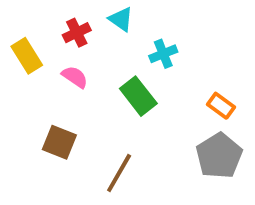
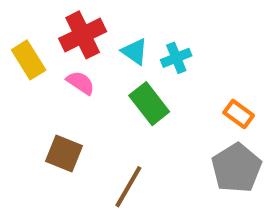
cyan triangle: (121, 19) -> (135, 52), moved
red cross: (77, 33) -> (83, 35), size x1.5

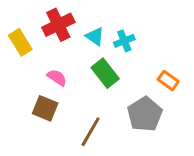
pink semicircle: (81, 83) -> (57, 78), moved
gray pentagon: (236, 168) -> (145, 114), moved

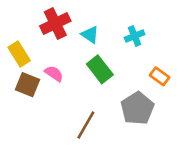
cyan cross: (124, 41) -> (135, 36), moved
yellow rectangle: (20, 42) -> (19, 54), moved
brown square: (45, 108) -> (28, 85), moved

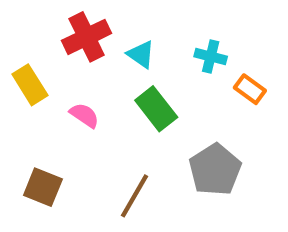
cyan cross: (135, 36) -> (211, 56), turned 36
orange rectangle: (160, 76) -> (250, 89), moved
brown square: (28, 85) -> (43, 187), moved

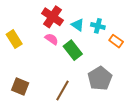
red cross: (87, 37) -> (52, 17), moved, turned -30
cyan triangle: (141, 54) -> (78, 25), moved
pink semicircle: (84, 115) -> (51, 39), moved

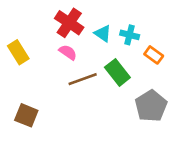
green rectangle: (73, 50) -> (117, 72), moved
gray pentagon: (100, 78) -> (151, 106), moved
brown line: (63, 91) -> (83, 79), moved, turned 40

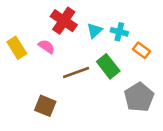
cyan triangle: (103, 34) -> (95, 31), turned 42
pink semicircle: (68, 52) -> (46, 47), moved
brown square: (26, 115) -> (45, 106), moved

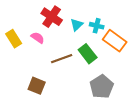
orange rectangle: (142, 50) -> (115, 41), size x1.6
gray pentagon: (139, 97) -> (102, 87), moved

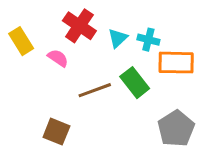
yellow rectangle: (14, 39) -> (21, 41), moved
orange rectangle: (115, 41) -> (176, 63), turned -35
gray pentagon: (102, 87) -> (176, 129), moved

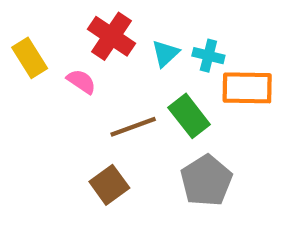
gray pentagon: (176, 129) -> (206, 181), moved
brown square: (56, 132) -> (109, 185), moved, turned 32

